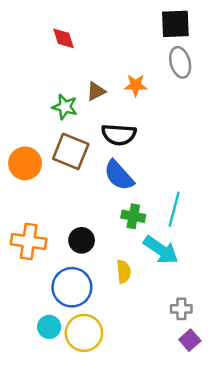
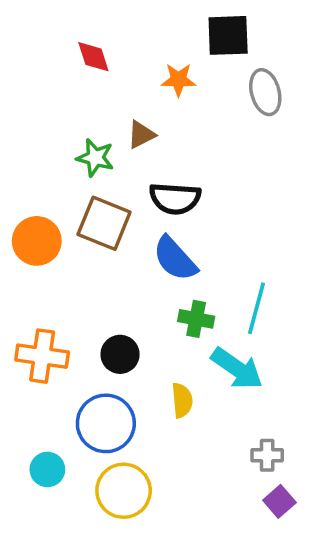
black square: (175, 24) -> (228, 35), moved
orange star: (136, 85) -> (178, 80), moved
cyan circle: (49, 327) -> (47, 469), moved

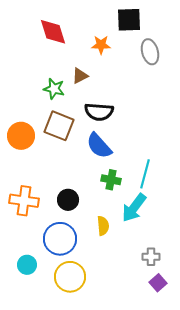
red diamond: (93, 57) -> (53, 32), size x1.4
cyan arrow: (237, 368) -> (134, 208), turned 92

